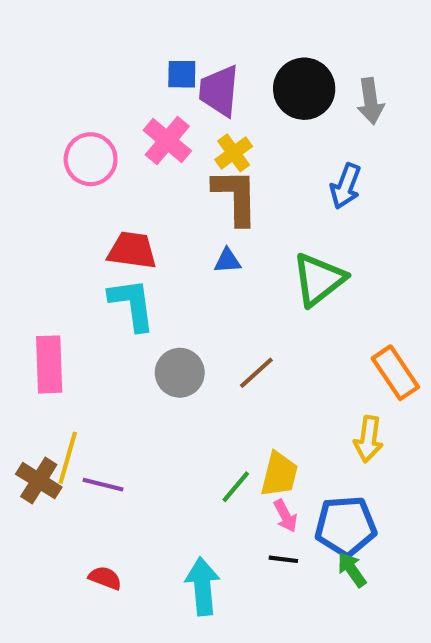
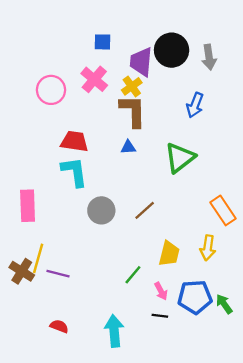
purple trapezoid: (219, 91) -> (141, 62), moved
yellow trapezoid: (279, 474) -> (169, 254), moved
green arrow: (352, 570) -> (224, 304), moved

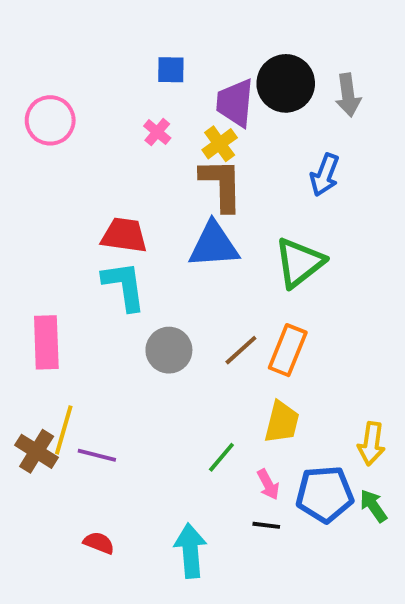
pink cross: (94, 79) -> (157, 132), size x0.6
pink circle: (51, 90) -> (50, 120), moved
blue triangle: (128, 147) -> (214, 245), size x2.0
orange rectangle: (223, 210) -> (288, 350), moved, turned 56
yellow arrow: (208, 248) -> (371, 444), moved

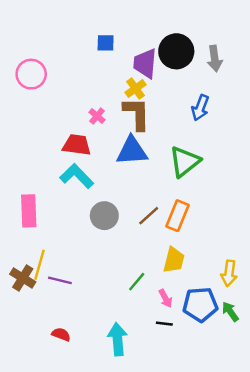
pink cross: (157, 132) -> (97, 116), moved
cyan L-shape: (124, 286) -> (77, 176), turned -36

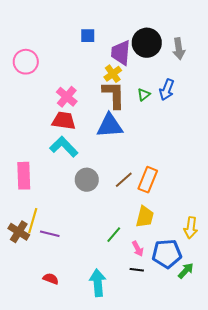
pink cross: (97, 116) -> (67, 97), moved, size x1.5
green triangle: (185, 162) -> (144, 95), moved, size x0.5
green arrow: (230, 312) -> (186, 271), moved, turned 78

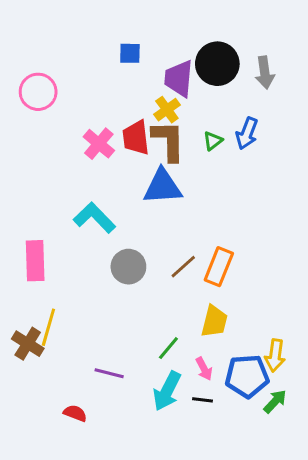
red trapezoid: (64, 121) -> (136, 138), moved, turned -105
yellow arrow: (191, 228) -> (275, 355), moved
purple line: (50, 234) -> (109, 373), moved
cyan arrow: (98, 283) -> (167, 391), moved, turned -148

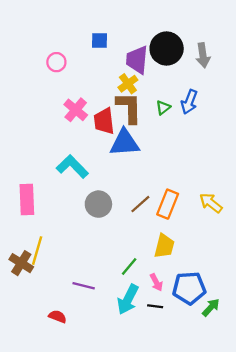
pink circle: (38, 92) -> (56, 62), moved, size x0.7
red trapezoid: (136, 138) -> (104, 121), moved
yellow arrow: (275, 355) -> (211, 203), moved, turned 120

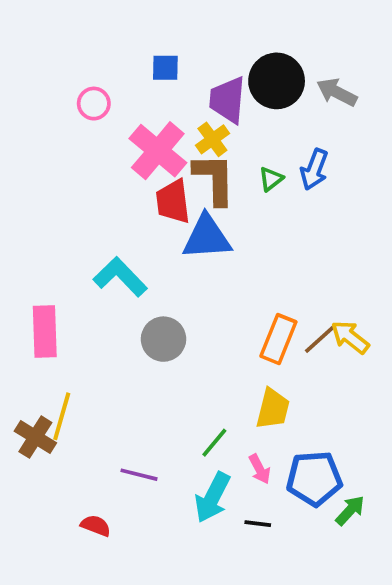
gray arrow: (203, 55) -> (337, 92), turned 125
pink cross: (76, 110) -> (158, 151), moved, size x1.4
brown line: (140, 204) -> (320, 339), moved
black line: (155, 306) -> (258, 524), moved

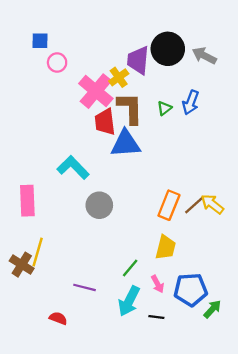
blue square: (165, 68) -> (40, 41), moved
yellow cross: (212, 139) -> (119, 77), moved

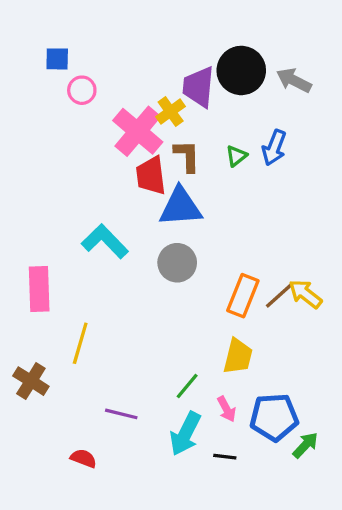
brown L-shape: (130, 108) -> (187, 156), size x0.7
gray circle: (99, 205) -> (177, 263), moved
yellow line: (38, 252) -> (80, 343), moved

